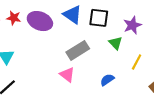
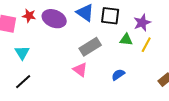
green triangle: (116, 43) -> (126, 40), turned -40
yellow line: (137, 62) -> (146, 45), moved

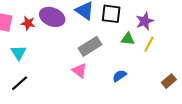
red star: (29, 16) -> (28, 23), moved

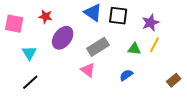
purple ellipse: (52, 17) -> (63, 38), moved, turned -75
red star: (28, 23) -> (45, 17), moved
green triangle: (128, 39) -> (134, 49), moved

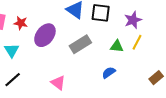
red star: (45, 17) -> (21, 23), moved
pink triangle: (88, 70) -> (58, 83), moved

